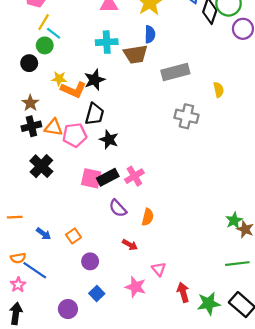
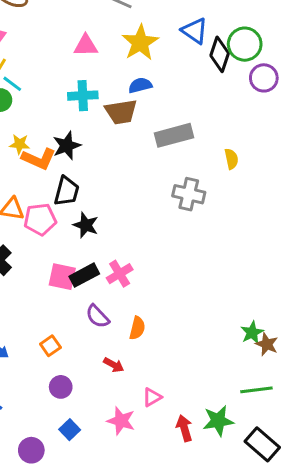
blue semicircle: (150, 34) -> (140, 85), turned -105
orange square: (73, 236) -> (50, 346), moved
pink triangle: (159, 269) -> (152, 397), turned 40
green star: (209, 303) -> (218, 421), moved

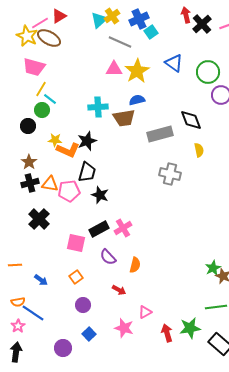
pink triangle: (86, 46) -> (114, 69), moved
black diamond: (220, 54) -> (191, 120), moved, turned -40
pink square: (62, 277) -> (76, 243), moved

